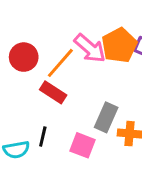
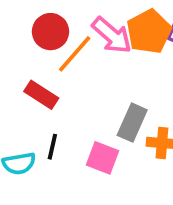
red circle: (24, 57) -> (51, 32), moved
red rectangle: (53, 92) -> (41, 95), moved

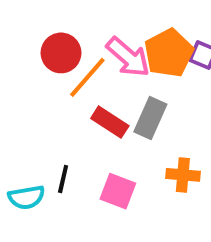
red rectangle: (41, 95) -> (110, 122), moved
gray rectangle: (132, 123) -> (150, 118), moved

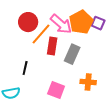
red rectangle: (110, 122) -> (52, 46), moved, turned 66
black line: (63, 179) -> (25, 68), moved

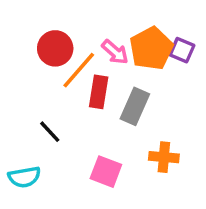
pink arrow: (61, 24) -> (115, 52), size x0.7
black line: (25, 68) -> (50, 132), turned -56

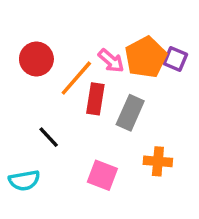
red circle: (55, 48) -> (36, 59), moved

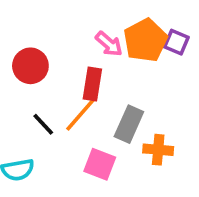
red circle: (36, 59) -> (30, 66), moved
orange line: (76, 78) -> (82, 113), moved
gray rectangle: (130, 113) -> (129, 124), moved

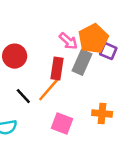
purple square: (176, 42) -> (108, 51), moved
gray rectangle: (129, 124) -> (82, 62), moved

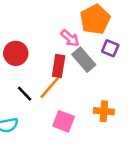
orange pentagon: (93, 39) -> (95, 19), moved
gray rectangle: (82, 62) -> (84, 60), turned -65

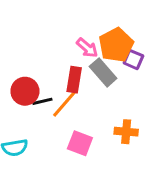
orange pentagon: (95, 19) -> (116, 45), moved
red circle: (16, 53) -> (25, 91), moved
black line: (25, 94) -> (42, 101), moved, turned -60

